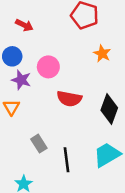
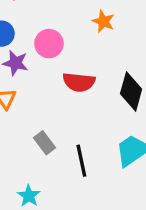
orange star: (102, 54) -> (103, 21), moved

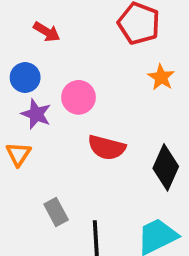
orange star: (103, 21) -> (161, 77), moved

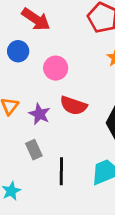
red arrow: (47, 32) -> (36, 19), size x1.5
purple star: (36, 114) -> (40, 114), moved

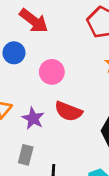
gray rectangle: (34, 150) -> (26, 155), turned 36

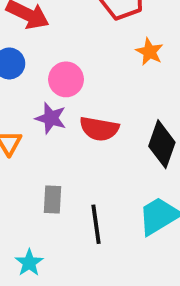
purple star: (33, 118) -> (51, 118), moved

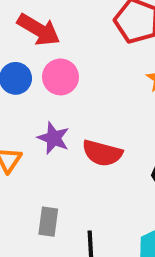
pink circle: (66, 79) -> (60, 77), moved

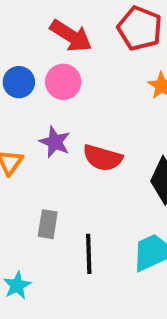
red arrow: (39, 30) -> (71, 36), moved

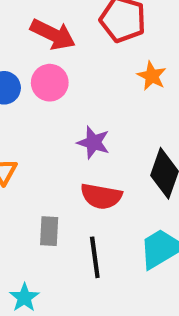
purple star: (55, 142) -> (93, 142), moved
red semicircle: (103, 158) -> (101, 196), moved

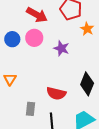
orange star: (152, 76) -> (87, 29), moved
purple star: (93, 142) -> (61, 48), moved

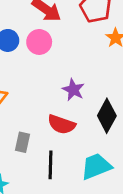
purple star: (61, 48) -> (73, 90), moved

